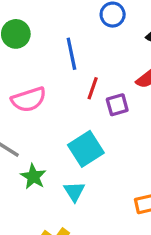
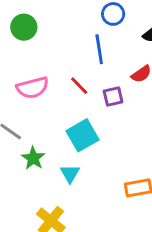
blue line: (71, 54) -> (99, 49), moved
red line: (93, 88) -> (79, 86), moved, turned -66

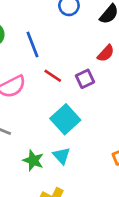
blue line: (99, 49) -> (32, 44), moved
green star: (33, 158) -> (33, 160), moved

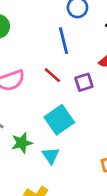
blue line: (32, 44) -> (64, 41), moved
green star: (33, 160) -> (22, 143), moved, turned 30

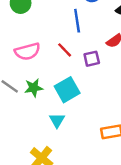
green star: (22, 143) -> (34, 88), moved

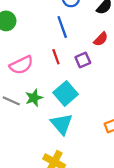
red line: (65, 50) -> (56, 57), turned 35
cyan triangle: (57, 120) -> (62, 124), size x1.5

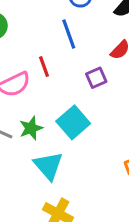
red line: (56, 57) -> (44, 67), moved
cyan triangle: (62, 124) -> (48, 166), moved

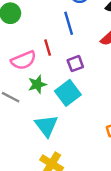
purple square: (96, 78) -> (75, 64), moved
green star: (31, 128) -> (37, 84), moved

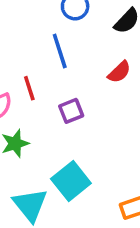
cyan square: (68, 93) -> (71, 181), moved

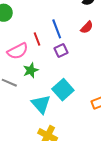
blue line: (60, 51) -> (57, 29), moved

